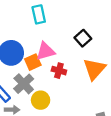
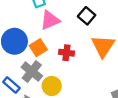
pink triangle: (45, 51) -> (50, 20), moved

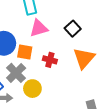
orange square: (38, 48) -> (25, 52), turned 35

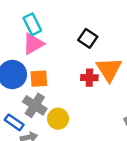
pink triangle: (39, 28) -> (33, 44), moved
red cross: (50, 60) -> (89, 78), moved

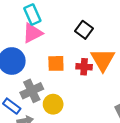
orange square: (39, 79) -> (56, 63), moved
gray cross: (35, 105) -> (32, 91), turned 30

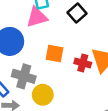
black square: (84, 30) -> (77, 13), moved
gray cross: (32, 91) -> (24, 76), turned 30

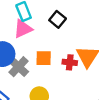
gray cross: (24, 76) -> (19, 67), moved, turned 36

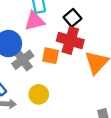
red cross: (70, 62) -> (70, 40), moved, size x1.6

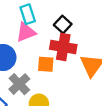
gray cross: (23, 60) -> (19, 84), moved

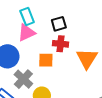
black square: (63, 25) -> (59, 24), turned 35
red cross: (63, 47) -> (60, 44), size x0.7

